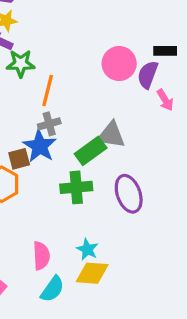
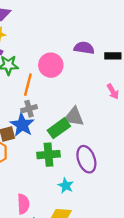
pink circle: (119, 64) -> (51, 65), moved
purple semicircle: (148, 75) -> (84, 48), moved, turned 78
cyan star: (87, 249) -> (66, 186), moved

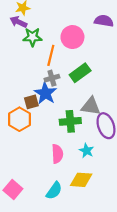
gray triangle: (74, 117) -> (91, 106), moved
green rectangle: (59, 128) -> (80, 73), moved
pink semicircle: (23, 204) -> (57, 154), moved

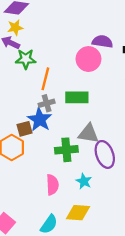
pink circle: (72, 37) -> (88, 59), moved
green rectangle: (80, 73) -> (77, 97), turned 36

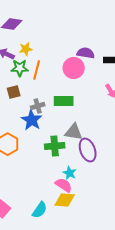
yellow star: (15, 28) -> (26, 49), moved
orange line: (45, 79) -> (37, 70), moved
brown square: (24, 129) -> (14, 92), moved
pink semicircle: (52, 185) -> (64, 185), moved, turned -54

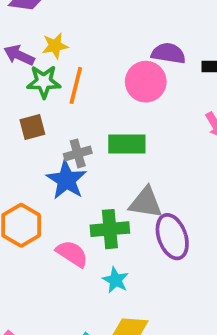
cyan star: (70, 173) -> (116, 280), moved
pink semicircle: (64, 185) -> (72, 254), moved

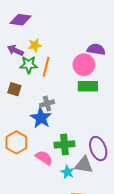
brown square: (32, 127) -> (14, 89), moved, turned 32
green rectangle: (127, 144) -> (88, 86), moved
gray triangle: (146, 203) -> (84, 165), moved

